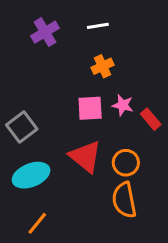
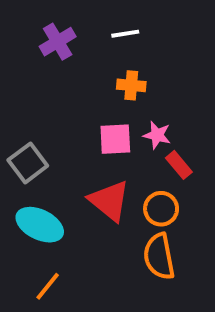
orange cross: (103, 66) -> (131, 85), turned 30
red rectangle: (151, 119) -> (179, 165), moved
cyan ellipse: (31, 175) -> (40, 225), turned 48

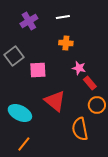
pink square: (115, 139) -> (38, 70), moved
gray square: (28, 163) -> (14, 56), moved
orange circle: (161, 209) -> (97, 105), moved

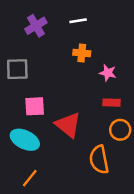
gray square: (14, 56) -> (17, 69), turned 36
pink star: (79, 68) -> (108, 73), moved
pink square: (38, 70) -> (35, 106), moved
red rectangle: (90, 83) -> (111, 103), turned -48

